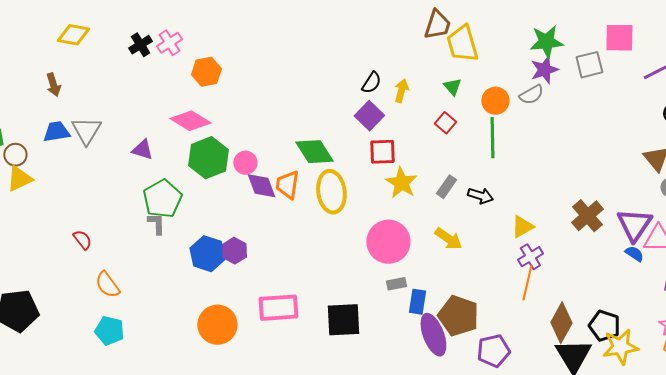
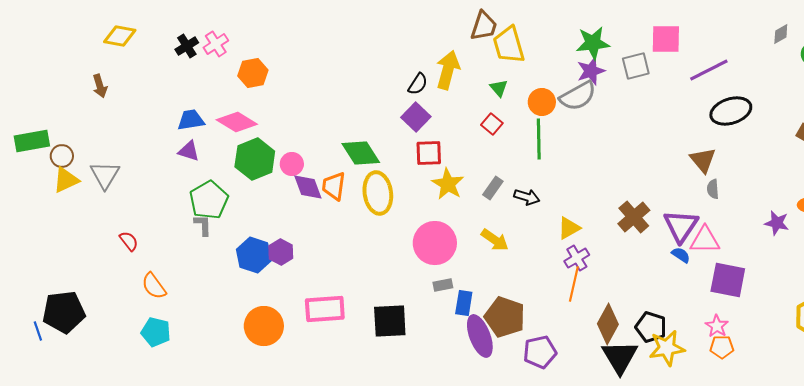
yellow arrow: (401, 91) -> (448, 70), moved, size x1.6
gray semicircle: (531, 95) -> (578, 96), size x1.5
gray triangle: (86, 131) -> (105, 175), moved
blue trapezoid: (56, 132) -> (191, 120), moved

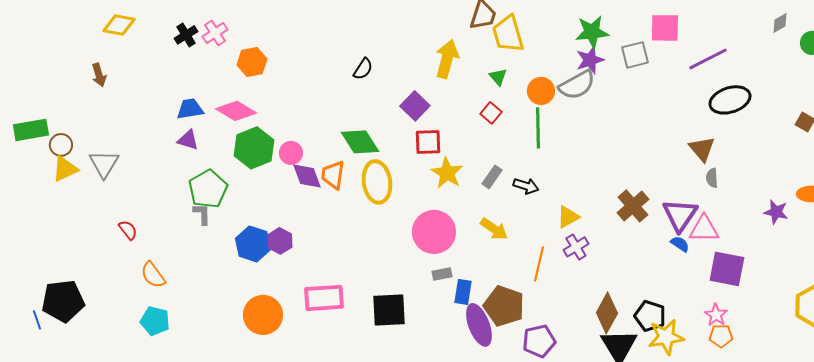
black semicircle: (418, 84) -> (363, 69), moved
orange line: (574, 284) -> (539, 264), moved

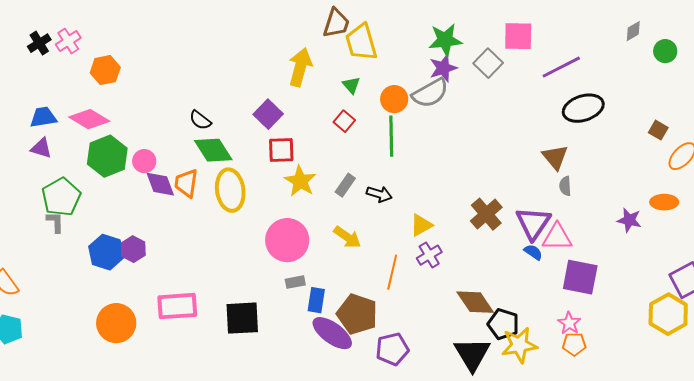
gray square: (635, 55) -> (488, 63), turned -32
black semicircle: (363, 69) -> (200, 120), moved, turned 95
brown diamond: (607, 313) -> (475, 302), moved, turned -63
purple ellipse: (479, 325) -> (332, 333), turned -33

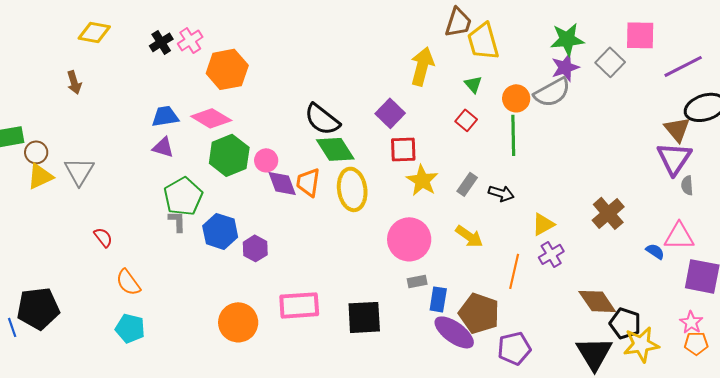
orange hexagon: (105, 70) -> (227, 69), size x1.4
black semicircle: (200, 120) -> (322, 119), size x1.6
brown triangle: (555, 157) -> (677, 129), moved
purple triangle: (533, 223) -> (674, 158), moved
blue hexagon: (106, 252) -> (220, 231), moved

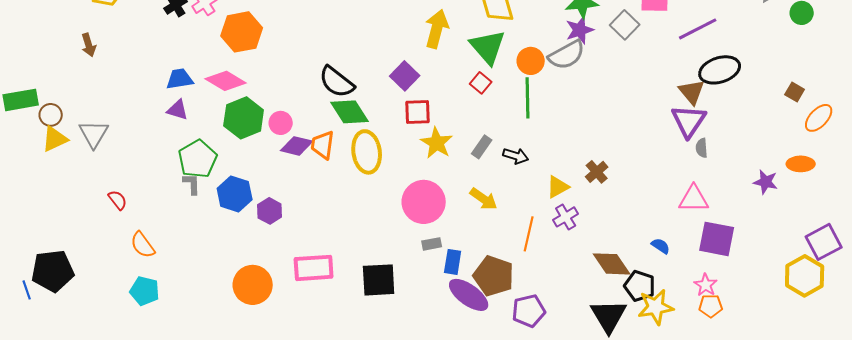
green triangle: (473, 84) -> (488, 47), size x2.0
purple diamond: (282, 183) -> (297, 146), turned -56
brown cross: (608, 213) -> (597, 172), moved, size x0.7
blue semicircle: (655, 251) -> (661, 246), moved

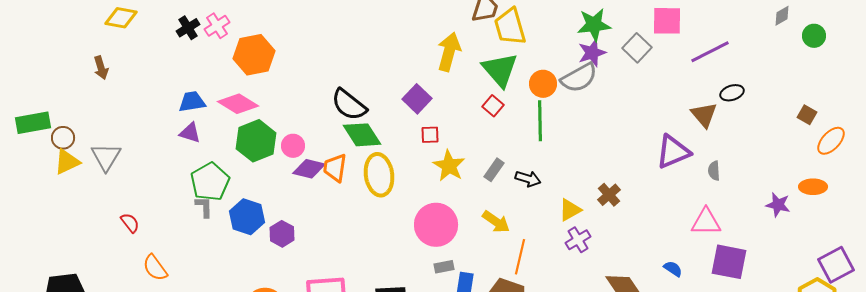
black ellipse: (720, 70) -> (732, 93), size x0.6
red square: (418, 112) -> (430, 135), size x0.7
purple triangle: (689, 121) -> (673, 152), moved, turned 33
orange line: (529, 234) -> (520, 257), moved

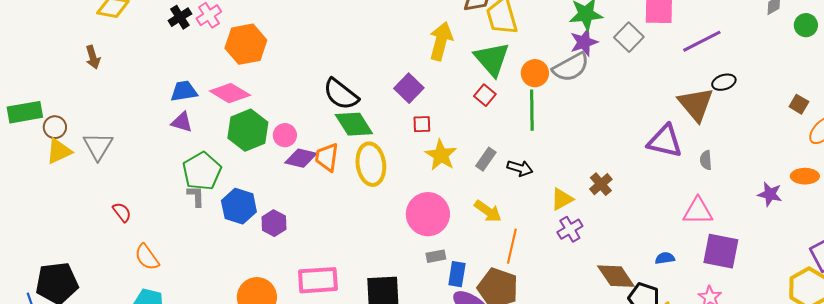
brown triangle: (704, 115) -> (696, 104), size x1.4
purple triangle: (673, 152) -> (665, 141), turned 36
blue semicircle: (673, 269) -> (665, 258), turned -42

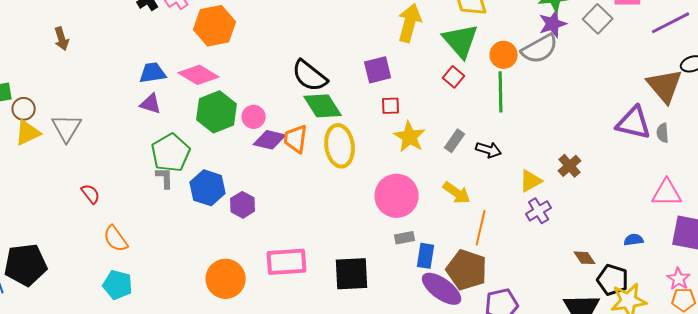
purple square: (409, 88) -> (378, 70), turned 32
gray semicircle: (706, 160) -> (663, 133), moved
brown diamond: (616, 276) -> (585, 258), size x0.6

